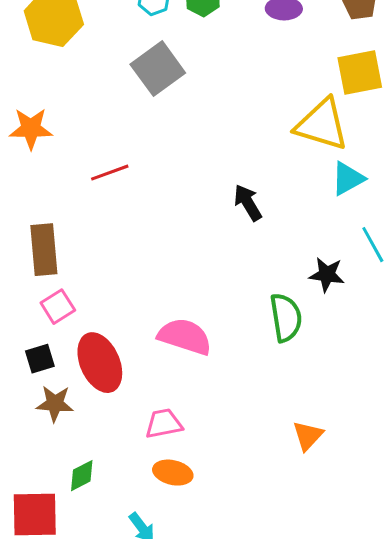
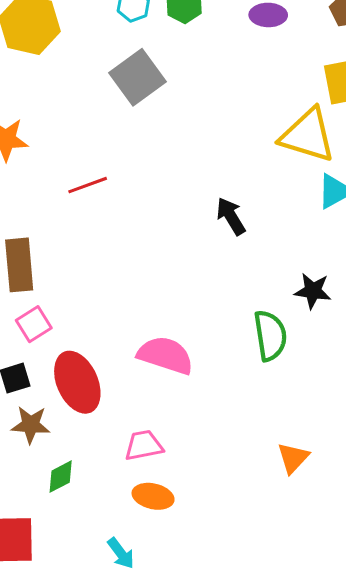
green diamond: (82, 476) -> (61, 477), moved

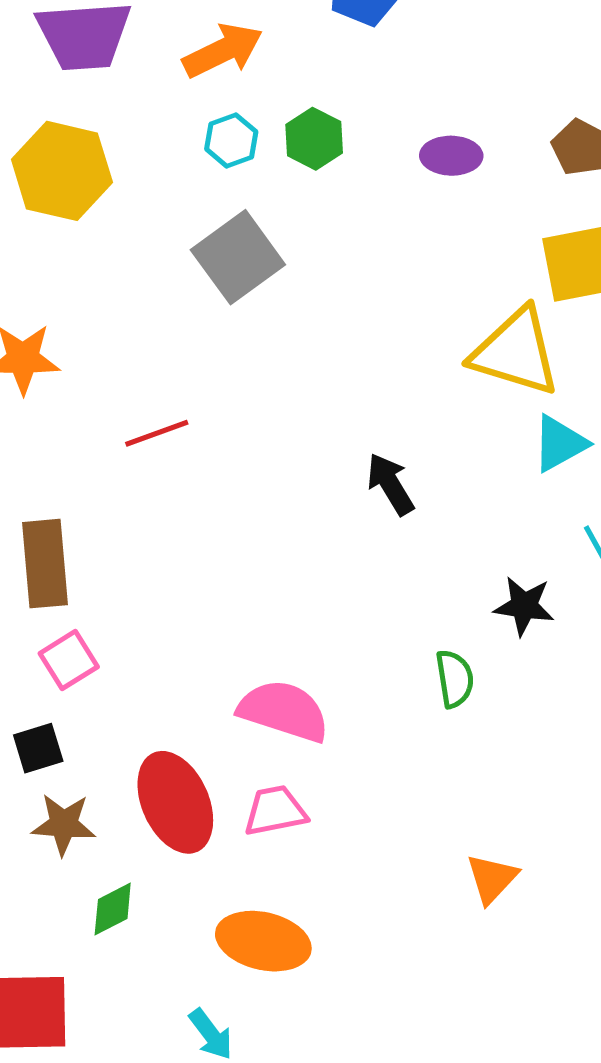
green semicircle: (270, 336) -> (455, 679), size x0.7
red ellipse: (77, 382) -> (175, 802), moved
pink trapezoid: (144, 445) -> (275, 811), moved
orange ellipse: (153, 496) -> (263, 941), size x1.4

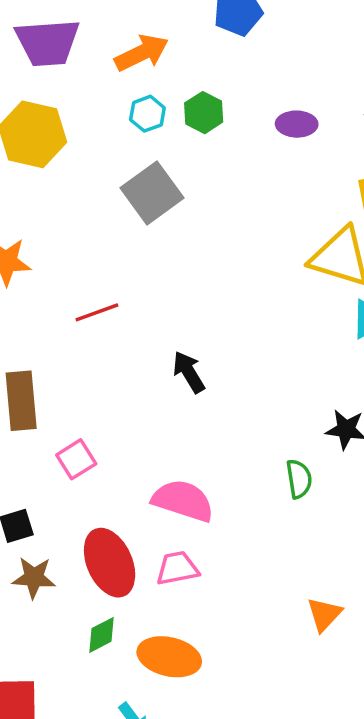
black arrow: (390, 484) -> (189, 372), moved
pink square: (69, 660) -> (76, 459), moved
green diamond: (113, 909) -> (101, 635), moved

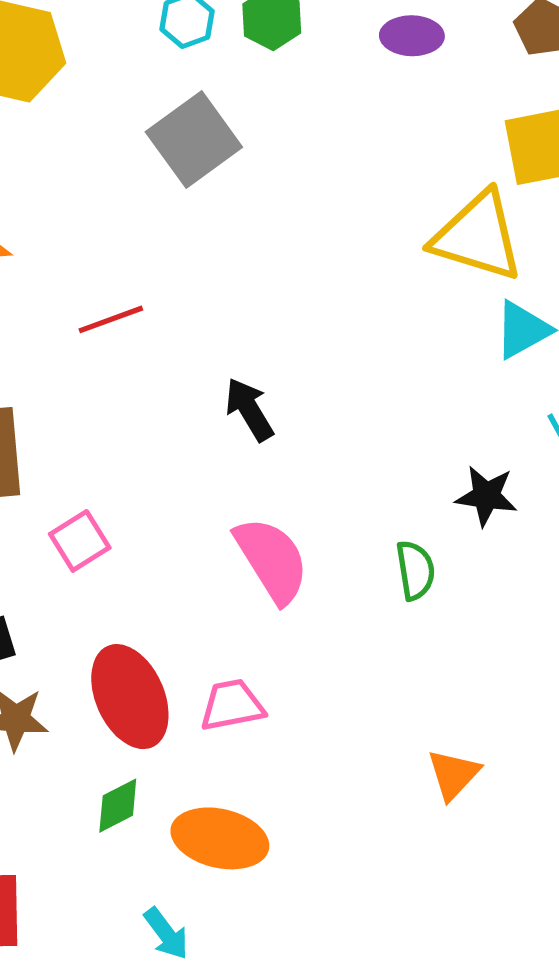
pink semicircle: (183, 501) -> (272, 560), moved, turned 40

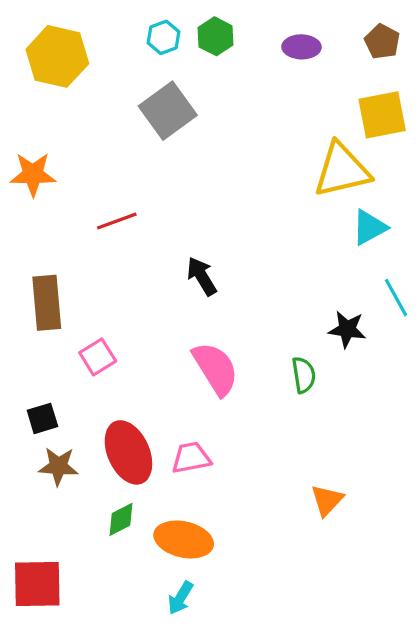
yellow triangle: (478, 236) -> (342, 170), turned -30
cyan arrow: (166, 934) -> (180, 598), moved, turned 68

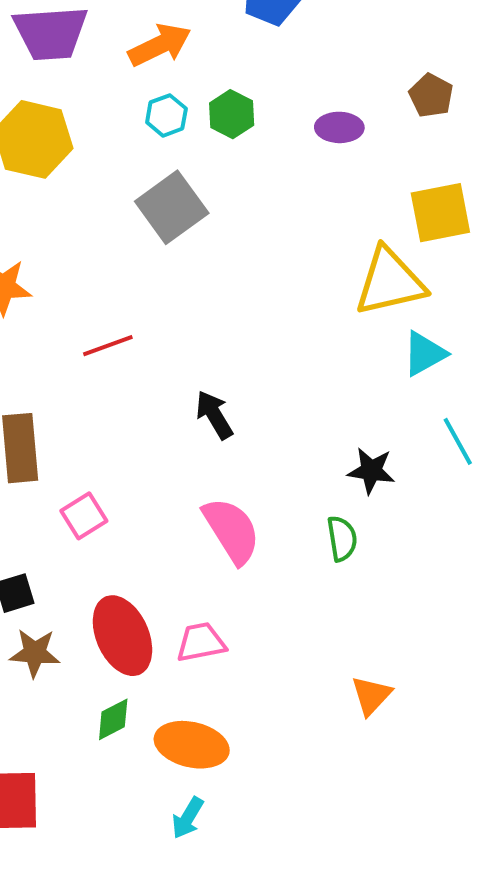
brown pentagon: (382, 42) -> (431, 96), moved
black star: (347, 329) -> (371, 471), moved

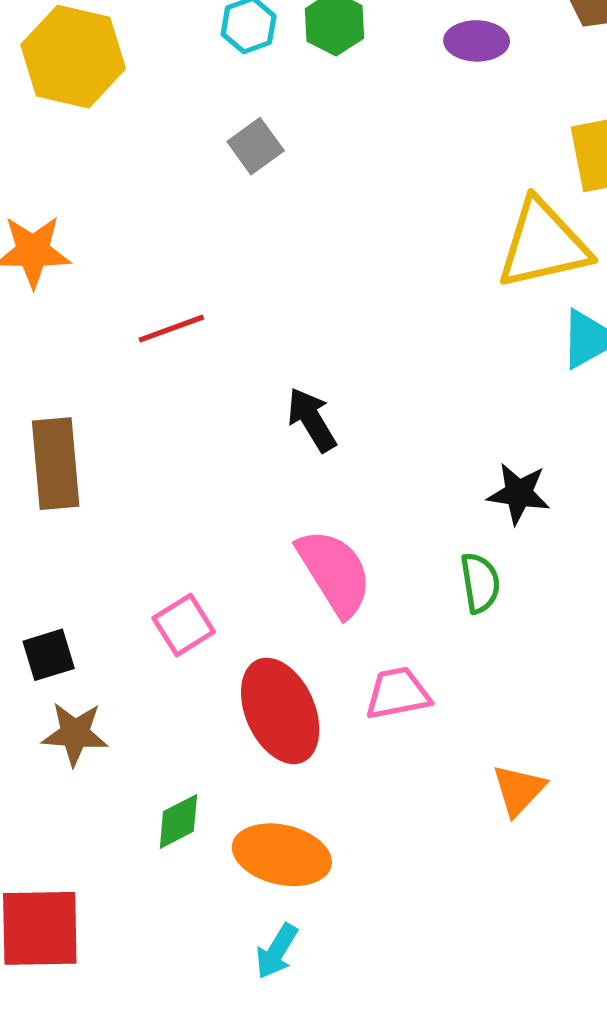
gray square: (172, 207) -> (256, 146), size x0.6
pink square: (84, 516) -> (184, 625), moved
red ellipse: (122, 636) -> (280, 711), moved
pink trapezoid: (201, 642) -> (398, 693), moved

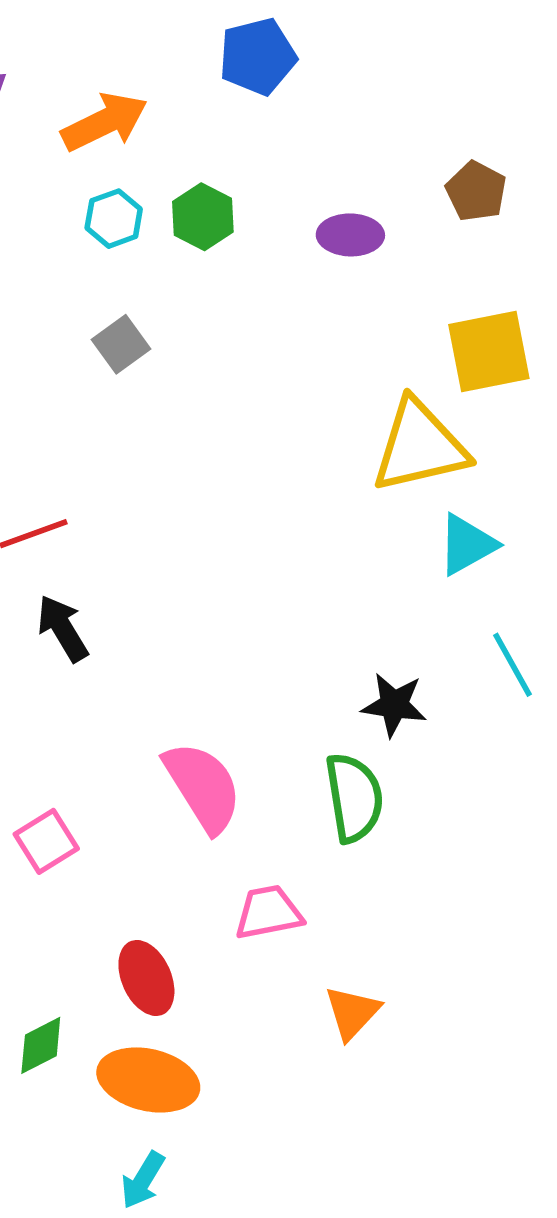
black arrow: (312, 420) -> (63, 628), moved
green semicircle: (480, 583) -> (354, 798), size x1.4
red ellipse: (280, 711) -> (146, 978), moved, size x0.7
orange triangle: (519, 790) -> (352, 1013), moved

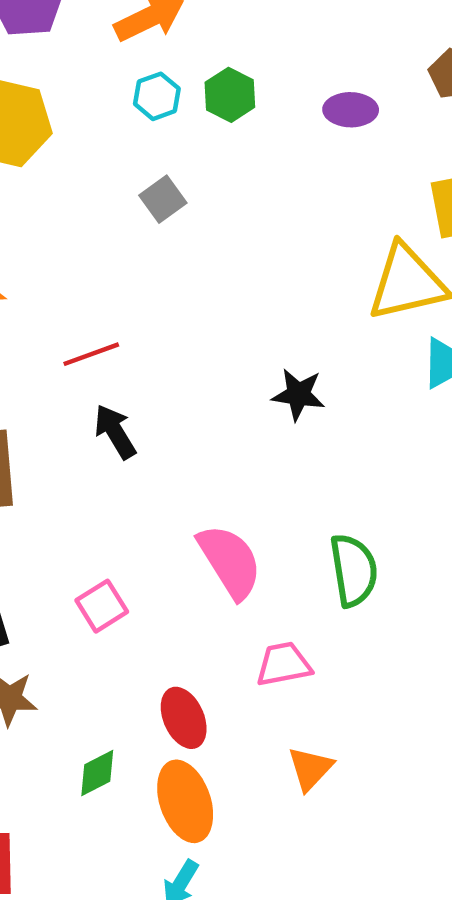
black star: (394, 705) -> (298, 394), moved
orange triangle: (352, 1013) -> (310, 769), moved
orange ellipse: (148, 1080) -> (185, 801), turned 58

